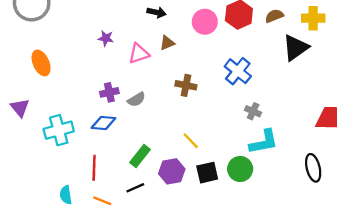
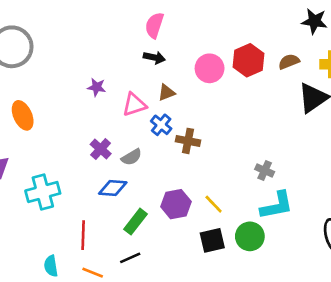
blue cross: (238, 71) -> (161, 125), moved, size x0.7
purple cross: (109, 92) -> (101, 149), turned -36
blue diamond: (103, 123) -> (113, 188), moved
yellow line: (191, 141) -> (214, 204), moved
purple hexagon: (172, 171) -> (176, 204), moved

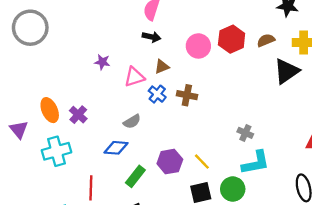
orange ellipse: (23, 115) -> (50, 110), moved
brown cross: (188, 141) -> (187, 95), moved
purple cross: (101, 149) -> (78, 115), moved

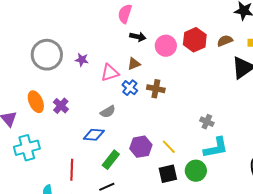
gray circle: (30, 28) -> (47, 55), moved
black arrow: (151, 37) -> (138, 37), moved
cyan cross: (57, 151) -> (27, 148), moved

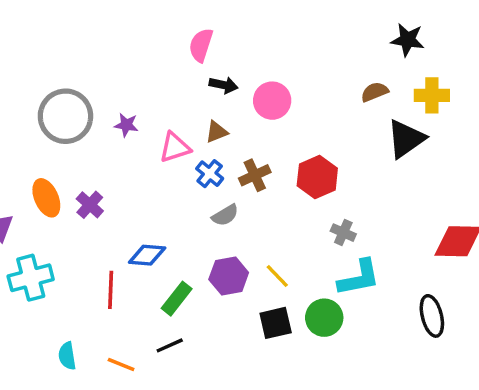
red hexagon: (195, 40) -> (317, 177), moved
brown cross: (156, 89) -> (255, 175), turned -36
gray semicircle: (108, 112) -> (225, 215), moved
red line: (72, 170) -> (111, 290), moved

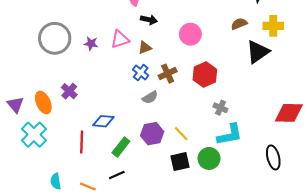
pink circle: (272, 101) -> (190, 34), moved
pink triangle: (175, 147) -> (120, 39), moved
orange ellipse: (46, 198) -> (43, 103), moved
cyan cross: (31, 278) -> (34, 135), turned -30

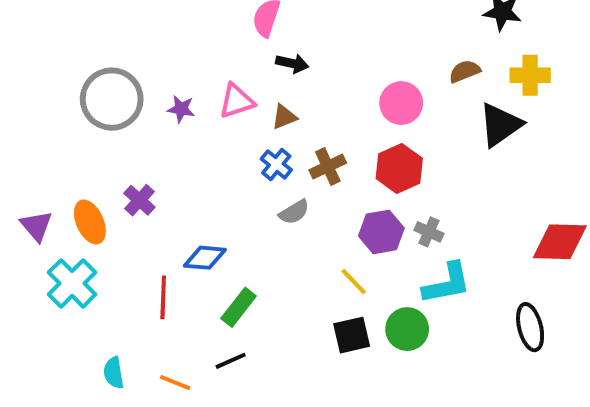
pink circle: (190, 34) -> (401, 103), moved
purple hexagon: (152, 134) -> (381, 232), moved

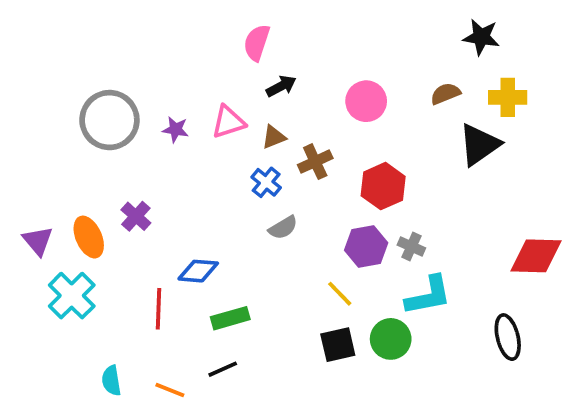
black arrow: (292, 63) -> (281, 86), turned -40
pink circle: (401, 103) -> (366, 101), moved
brown cross: (328, 166) -> (315, 162), moved
green rectangle: (239, 307) -> (230, 318), turned 36

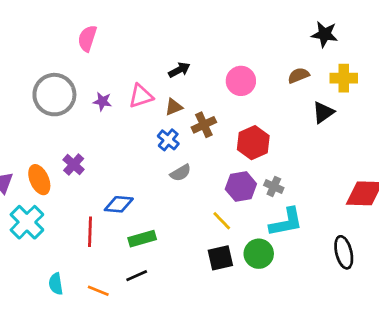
pink semicircle: (257, 43) -> (87, 38), moved
black triangle: (479, 145) -> (323, 112), size x0.7

